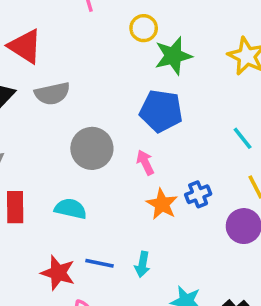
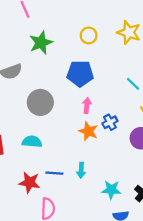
yellow circle: (144, 28) -> (89, 35), moved
green star: (173, 56) -> (41, 43), moved
pink arrow: (145, 162) -> (87, 105), moved, turned 40

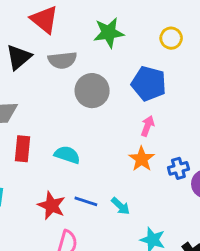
gray circle: (40, 102) -> (92, 91), moved
blue cross: (110, 122) -> (178, 168), moved
cyan arrow: (81, 170) -> (120, 206), turned -64

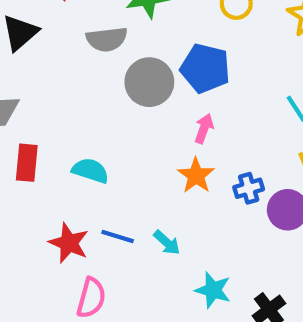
gray semicircle: (62, 60) -> (107, 39), moved
gray circle: (92, 91) -> (149, 82), moved

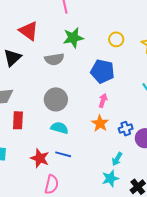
gray circle: (149, 82) -> (56, 99), moved
cyan semicircle: (90, 171) -> (59, 128), moved
cyan arrow: (167, 243) -> (117, 159), moved, turned 80
cyan star: (213, 290) -> (110, 178), turned -30

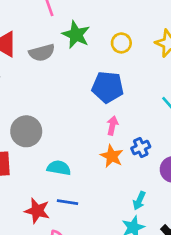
green star: (73, 38) -> (76, 35), moved, turned -30
gray semicircle: (54, 59) -> (42, 53), moved
gray circle: (56, 99) -> (26, 131), moved
blue cross: (126, 129) -> (141, 148), moved

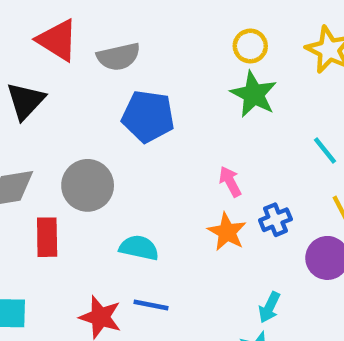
green star: (76, 35) -> (254, 94), moved
blue pentagon: (108, 87) -> (148, 116), moved
pink arrow: (112, 126) -> (230, 182), turned -42

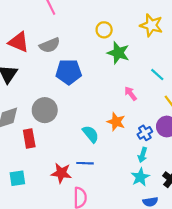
yellow circle: (250, 46) -> (104, 30), moved
pink arrow: (230, 182) -> (131, 94), moved
blue cross: (275, 220) -> (145, 133), moved
cyan semicircle: (139, 248) -> (91, 134), moved, turned 48

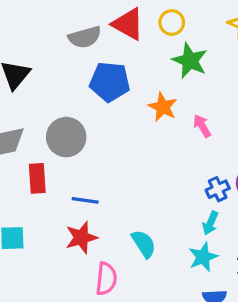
red triangle: (19, 42) -> (128, 24), moved
orange star: (116, 122) -> (163, 107), moved
cyan semicircle: (91, 134) -> (144, 244), moved
blue line: (85, 163) -> (85, 200), moved
red star: (61, 173) -> (81, 237), turned -30

